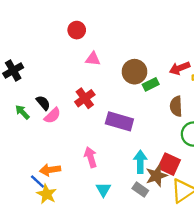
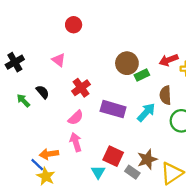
pink triangle: (93, 59) -> (59, 60), moved, turned 32
pink semicircle: (52, 116) -> (76, 118), moved
pink arrow: (91, 157) -> (76, 142), moved
cyan arrow: (140, 162) -> (146, 112), moved, turned 42
red square: (169, 164) -> (113, 156), moved

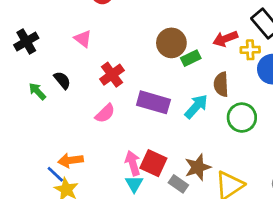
pink arrow: (76, 142) -> (133, 163), moved

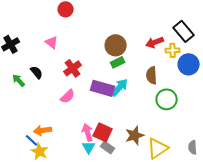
green rectangle: (191, 58) -> (118, 62), moved
cyan arrow: (196, 106) -> (120, 87), moved
gray rectangle: (178, 184) -> (108, 147), moved

